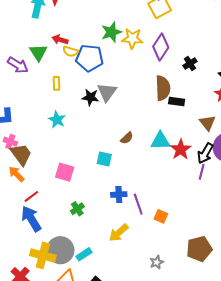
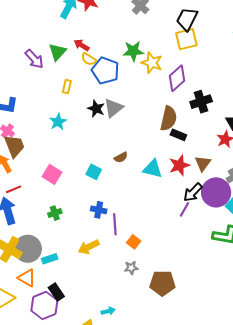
black cross: (190, 64) -> (201, 102), size x1.5
red star: (181, 149) -> (179, 165), moved
gray star: (157, 262) -> (131, 268), moved

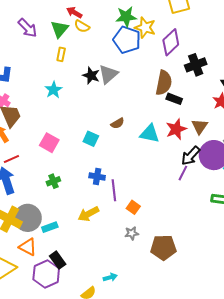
green triangle: (57, 52) -> (60, 29), moved
blue pentagon: (105, 71) -> (127, 40), moved

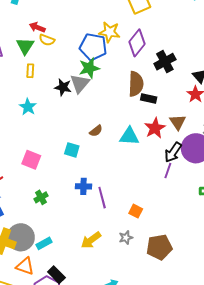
green star: (126, 17) -> (89, 68), moved
orange square: (133, 207) -> (136, 211), moved
yellow arrow: (88, 214) -> (91, 240), moved

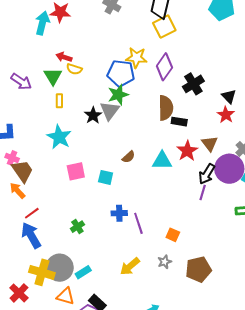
black star: (63, 87) -> (93, 115), turned 30
cyan star: (28, 107) -> (59, 137), size x1.4
pink square: (31, 160) -> (76, 171), moved, turned -30

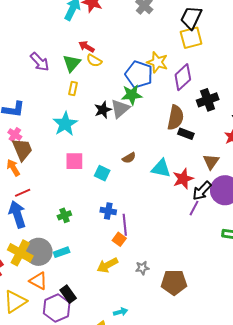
red star: (187, 151) -> (183, 179), moved
orange square: (173, 235) -> (119, 239), moved
cyan rectangle: (83, 272) -> (62, 252), moved

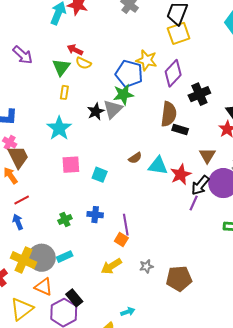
purple arrow: (40, 62) -> (23, 55), moved
brown semicircle: (129, 158) -> (135, 158), moved
blue cross: (108, 211) -> (95, 215), moved
blue arrow: (17, 214) -> (18, 222), size x0.6

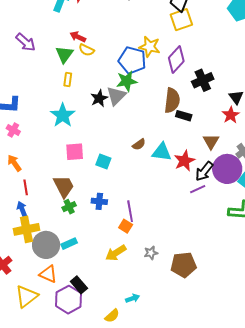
brown trapezoid: (18, 157) -> (64, 186), moved
red line: (22, 200) -> (26, 187), turned -70
purple line: (194, 203) -> (198, 189), turned 42
yellow cross: (24, 260) -> (26, 229), moved, turned -35

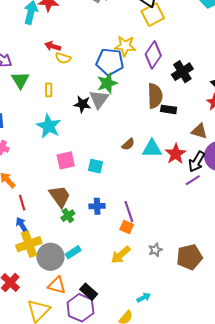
green triangle: (64, 54) -> (20, 80), moved
black star: (99, 98) -> (82, 104), turned -30
brown triangle: (211, 141) -> (199, 131), turned -36

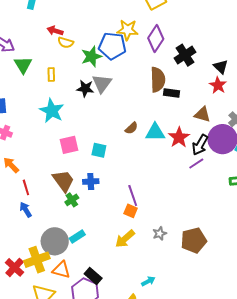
green star: (107, 83) -> (91, 56), moved
blue cross: (97, 206) -> (91, 181), moved
yellow cross: (29, 244) -> (37, 260), moved

